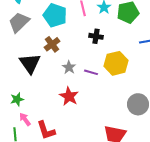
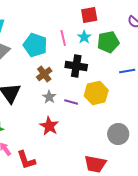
black cross: (96, 36) -> (76, 66), size x1.5
brown cross: (52, 44) -> (44, 74), moved

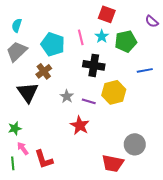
red square: (89, 15) -> (107, 14), turned 30
brown cross: (44, 74) -> (44, 71), moved
red star: (49, 126) -> (80, 125), moved
gray circle: (118, 134) -> (135, 144), moved

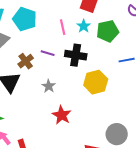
cyan pentagon: (53, 44) -> (25, 19), moved
purple line: (89, 101) -> (48, 53), moved

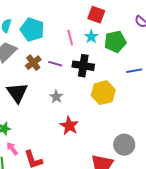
brown cross: (26, 61) -> (33, 63), moved

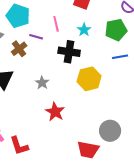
cyan star: (91, 37) -> (84, 30), moved
green pentagon: (115, 42) -> (116, 30), moved
purple line: (55, 64) -> (36, 37), moved

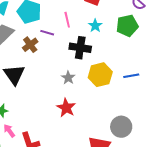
blue line: (120, 57) -> (131, 76), moved
gray star: (42, 83) -> (68, 78), moved

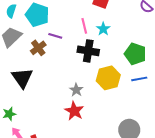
pink line: (67, 20) -> (84, 26), moved
green pentagon: (127, 26) -> (135, 54), moved, turned 30
gray star: (68, 78) -> (76, 90), moved

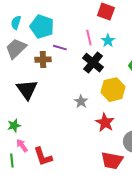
brown cross: (38, 48) -> (43, 60), turned 35
black cross: (88, 51) -> (93, 63), turned 30
red star: (74, 111) -> (105, 123), moved

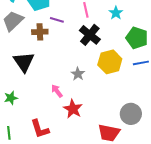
cyan star: (108, 41) -> (116, 13), moved
red star: (105, 123) -> (73, 109), moved
pink arrow: (22, 146) -> (57, 91), moved

